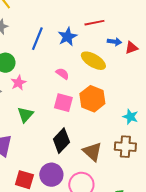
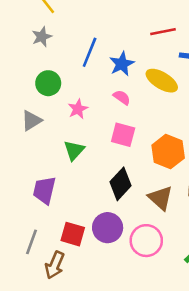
blue star: (67, 37) -> (122, 64), moved
pink star: (18, 83) -> (78, 109), moved
orange hexagon: (92, 99) -> (168, 152), moved

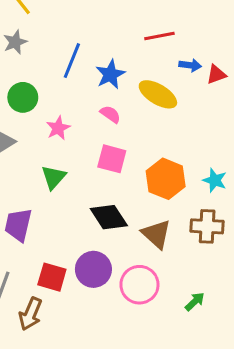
black diamond: (120, 184) -> (109, 217), turned -76

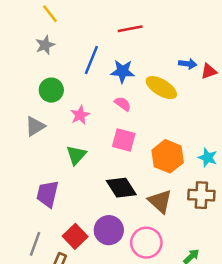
red line: (159, 36) -> (130, 29), moved
blue star: (110, 74) -> (123, 71), turned 30
red square: (52, 277) -> (75, 236), turned 30

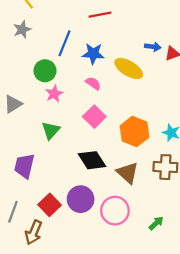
green circle: (51, 90) -> (45, 71), moved
pink square: (124, 140) -> (94, 117), turned 30

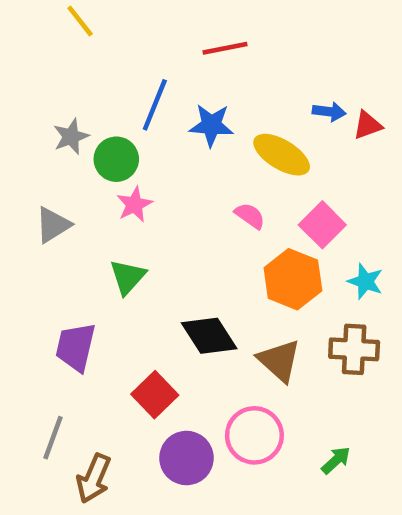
gray star: (22, 30) -> (71, 137), moved
pink semicircle: (93, 83) -> (250, 216), moved
pink square: (94, 117) -> (322, 225), moved
purple circle: (81, 199) -> (186, 458), moved
red square: (50, 205) -> (155, 395), moved

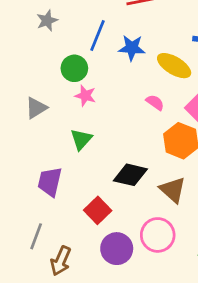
gray star: (71, 137) -> (47, 21), moved
pink star: (134, 204) -> (85, 96), turned -30
black diamond: (209, 336) -> (130, 175), turned -44

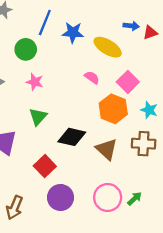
pink star: (85, 96) -> (35, 82), moved
green triangle: (81, 139) -> (38, 117), moved
pink circle: (158, 235) -> (108, 197), moved

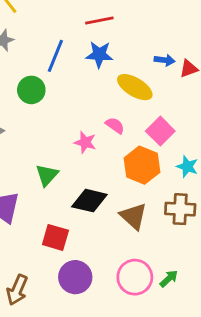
blue star: (73, 33) -> (99, 54), moved
pink star: (35, 82) -> (85, 142), moved
red square: (45, 166) -> (55, 237), turned -30

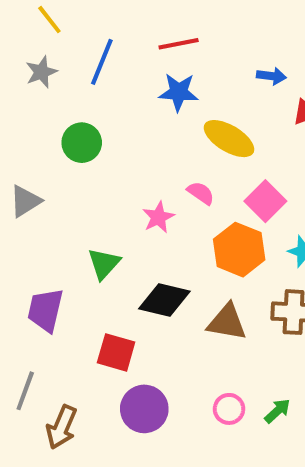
blue line: (55, 56) -> (102, 62), moved
blue arrow: (165, 60) -> (271, 76), moved
pink star: (85, 142) -> (158, 217), turned 30
brown triangle: (133, 216) -> (227, 322), turned -32
pink circle: (135, 277) -> (229, 409), size x0.6

